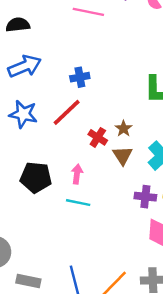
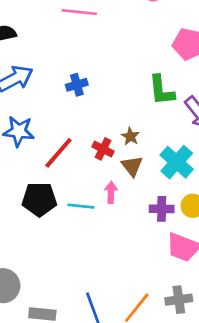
red line: (67, 112) -> (58, 153), moved
pink arrow: (77, 174) -> (111, 192), moved
cyan line: (78, 203) -> (81, 206), moved

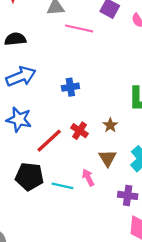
brown star: (130, 136) -> (110, 125), moved
red cross: (103, 149) -> (79, 131), moved
pink arrow: (111, 192) -> (88, 177), turned -35

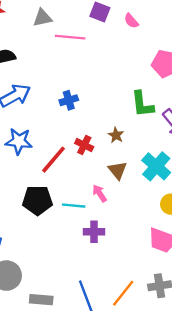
purple cross: (128, 195) -> (94, 232), moved

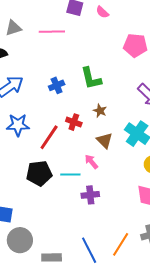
gray triangle: (42, 18) -> (13, 28), moved
green L-shape: (142, 104) -> (91, 78), moved

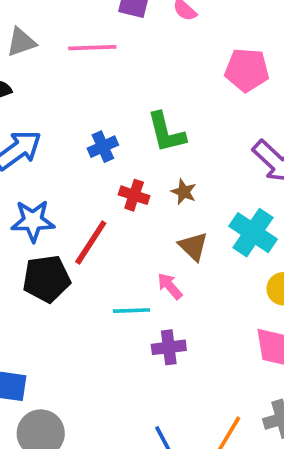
red cross: (74, 122) -> (134, 195), moved
black pentagon: (39, 173) -> (46, 279), moved

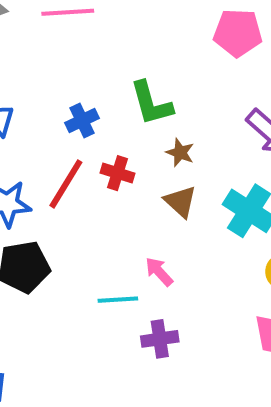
brown star: (184, 192) -> (180, 153), moved
red line: (91, 243) -> (66, 184), moved
brown triangle: (193, 246) -> (180, 202), moved

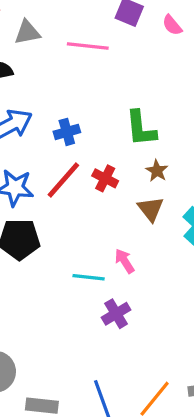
blue cross: (82, 121) -> (67, 132), moved
purple cross: (160, 339) -> (116, 314), turned -32

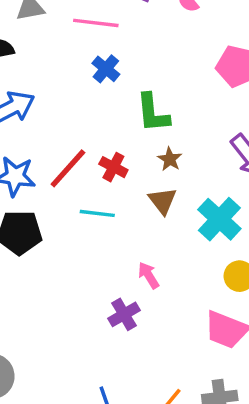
blue cross: (67, 132) -> (106, 69), moved, turned -35
pink arrow: (125, 261) -> (149, 275), moved
cyan line: (89, 277) -> (97, 213), moved

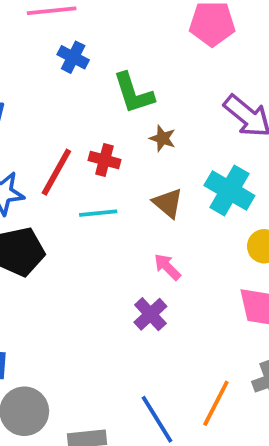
brown triangle: (163, 201) -> (168, 203), moved

